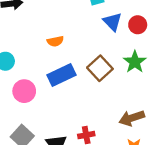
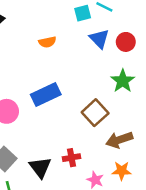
orange semicircle: (55, 41) -> (47, 42), moved
brown square: (100, 68) -> (95, 113), moved

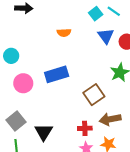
cyan square: (83, 13) -> (96, 14), turned -32
red cross: (72, 158) -> (85, 128), moved

